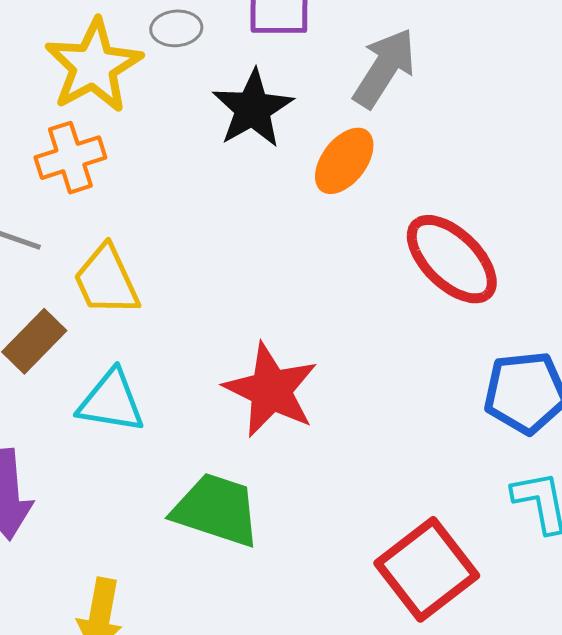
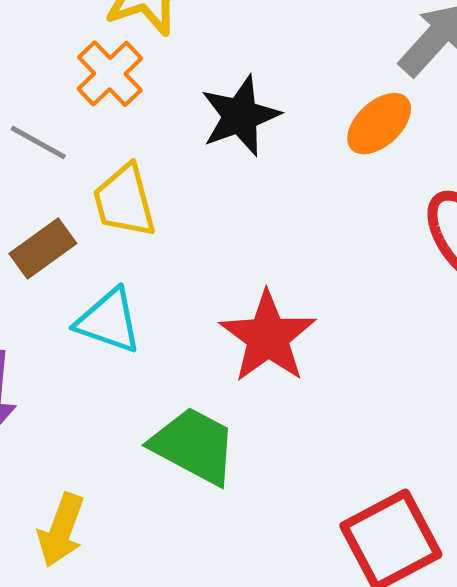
black star: (253, 109) -> (240, 116), moved
orange cross: (70, 158) -> (110, 74), turned -36

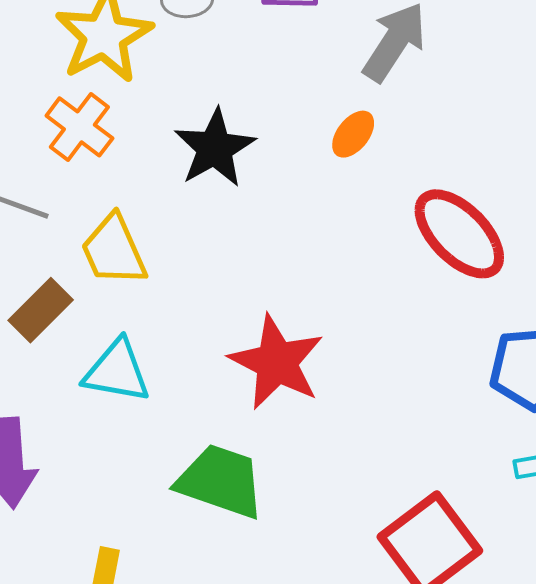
orange ellipse: (379, 124) -> (353, 134), size x0.7

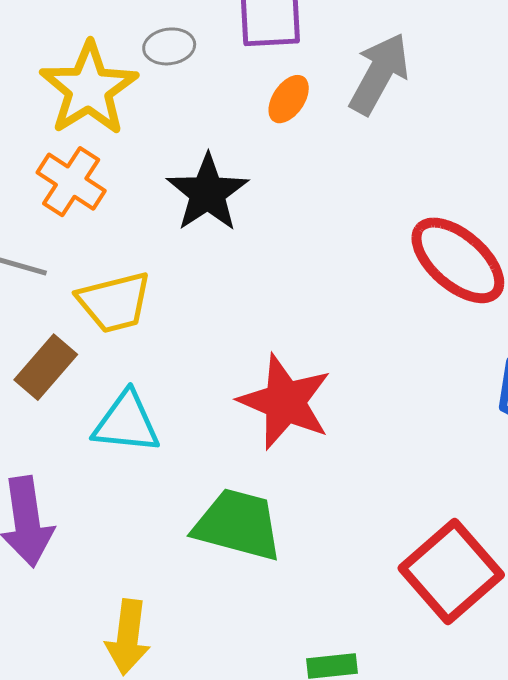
orange ellipse: (353, 134) -> (289, 99), moved
yellow trapezoid: (114, 250) -> (114, 302), turned -76

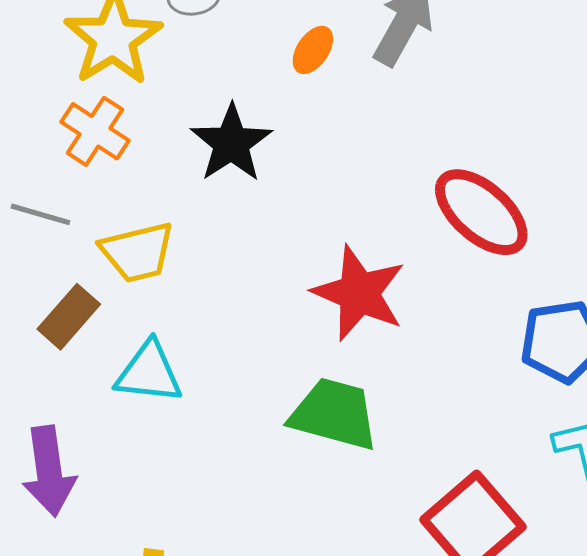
red star: (285, 402) -> (359, 293), moved
green trapezoid: (238, 525) -> (334, 414), moved

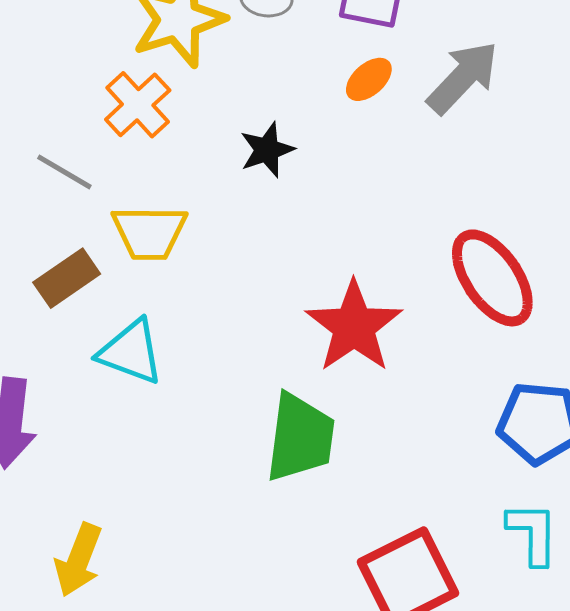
black star: (231, 143) -> (267, 150), size x0.7
green trapezoid: (334, 414) -> (300, 438), turned 68

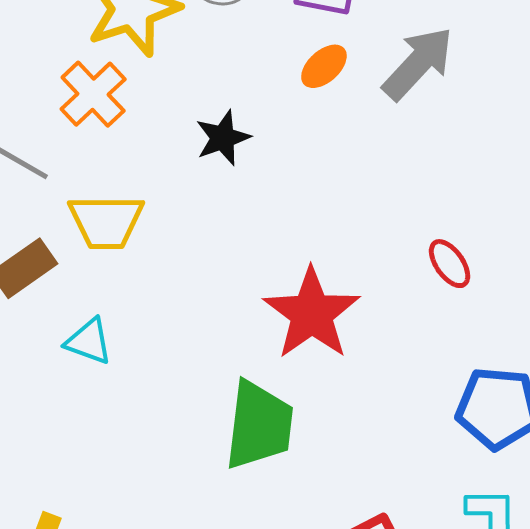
red ellipse: (492, 278) -> (450, 264), size x0.5
cyan triangle: (131, 352) -> (89, 341), size x0.7

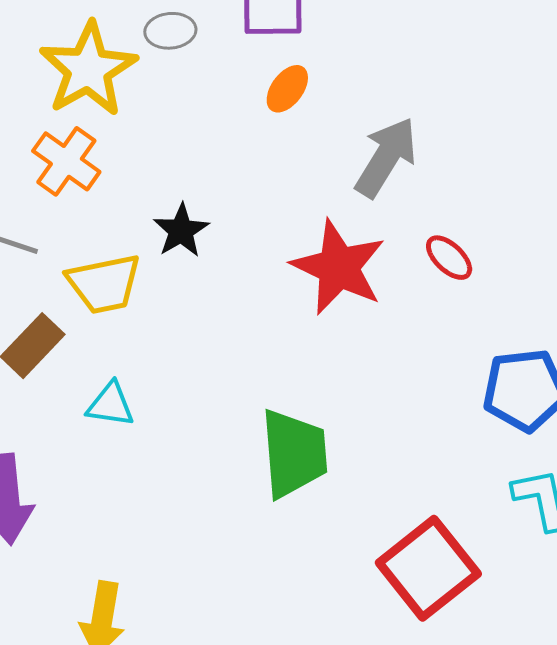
gray arrow: (418, 63) -> (386, 157), moved
black star: (223, 138) -> (181, 231), moved
red star: (312, 314) -> (338, 267), moved

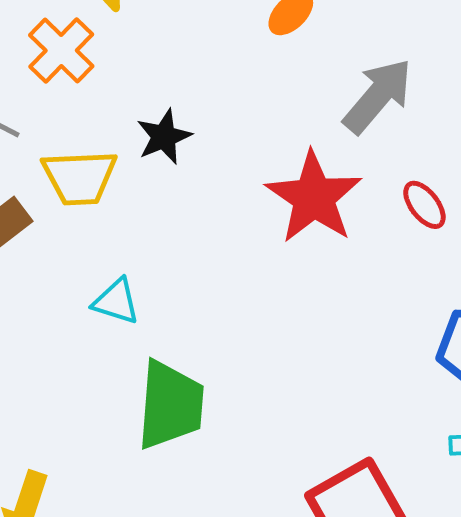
cyan triangle: (111, 405) -> (116, 302), moved
green trapezoid: (294, 453) -> (170, 405), moved

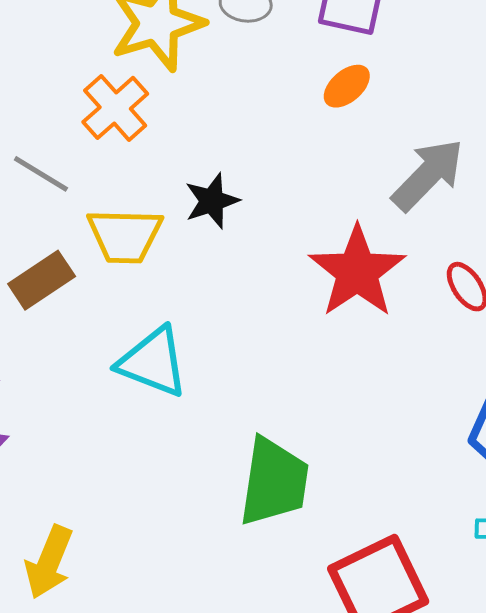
cyan triangle: (116, 302) -> (153, 362), size x1.5
green trapezoid: (170, 405) -> (274, 482), moved

